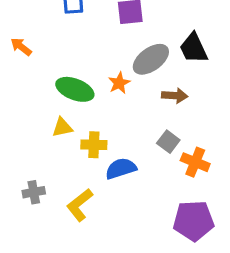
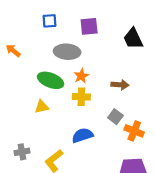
black trapezoid: (194, 48) -> (133, 39), moved
gray ellipse: (151, 59) -> (67, 52), moved, turned 40
yellow cross: (94, 145) -> (81, 97), moved

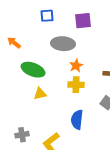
green ellipse: (51, 80) -> (33, 70), moved
blue semicircle: (82, 135) -> (77, 120), turned -66

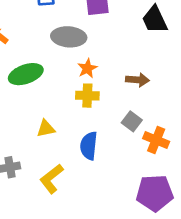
green ellipse: (33, 70) -> (26, 74), turned -40
yellow triangle: (40, 94) -> (46, 129), moved

